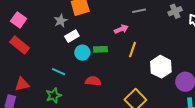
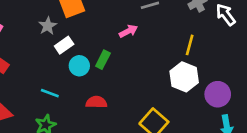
green rectangle: (100, 49) -> (103, 60), turned -56
yellow line: (133, 50) -> (190, 45), moved

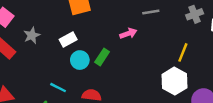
gray star: (48, 26) -> (32, 35), moved
cyan line: (50, 93) -> (58, 88), moved

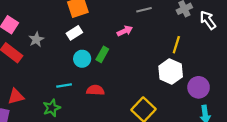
white rectangle: (68, 40) -> (74, 33), moved
cyan line: (58, 88) -> (64, 86), turned -32

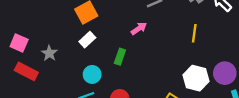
cyan circle: (82, 59) -> (92, 74), moved
white hexagon: (171, 72) -> (196, 78), moved

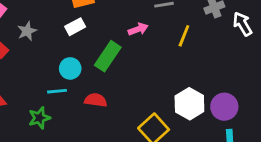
yellow line: (194, 33) -> (184, 36), moved
green rectangle: (120, 57) -> (108, 56), size x1.5

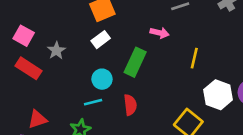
pink arrow: (138, 29) -> (160, 33), turned 42
yellow line: (184, 36) -> (194, 58), moved
red semicircle: (96, 100) -> (130, 105), turned 84

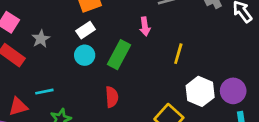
pink arrow: (160, 33) -> (145, 26), turned 66
cyan circle: (102, 79) -> (85, 55), moved
cyan line: (93, 102) -> (44, 92), moved

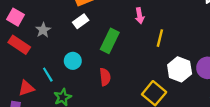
pink arrow: (145, 26) -> (140, 16), moved
cyan circle: (85, 55) -> (73, 61), moved
cyan line: (44, 92) -> (48, 75), turned 72

